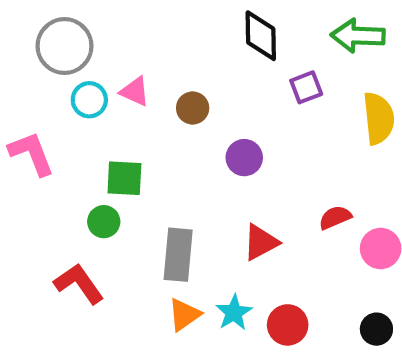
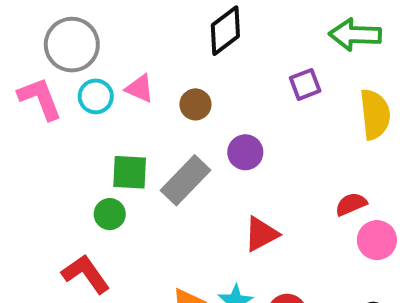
black diamond: (261, 36) -> (225, 31), moved, turned 54
pink L-shape: (31, 153) -> (40, 98), moved
red semicircle: (335, 217) -> (351, 204), moved
gray rectangle: (178, 255) -> (185, 180), moved, turned 39

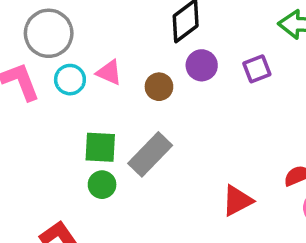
purple circle: (245, 152) -> (202, 65), moved
green circle: (110, 214) -> (102, 185), moved
red triangle: (261, 234) -> (237, 201), moved

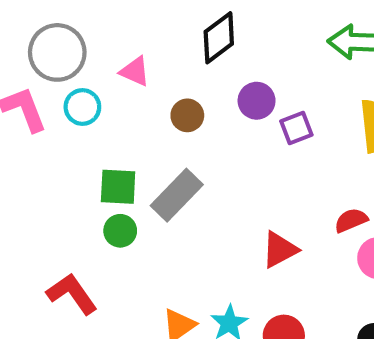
purple circle: (202, 65) -> (257, 101), moved
purple square: (257, 69) -> (296, 128), moved
pink triangle: (109, 72) -> (135, 71), moved

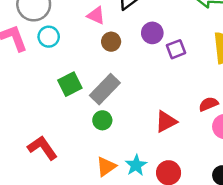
pink triangle: (135, 71) -> (96, 15), moved
green square: (118, 187) -> (70, 84), turned -30
green circle: (120, 231) -> (102, 120), moved

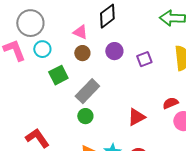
purple circle: (152, 33) -> (114, 51), moved
brown circle: (111, 42) -> (82, 53), moved
green square: (70, 84) -> (58, 75), moved

